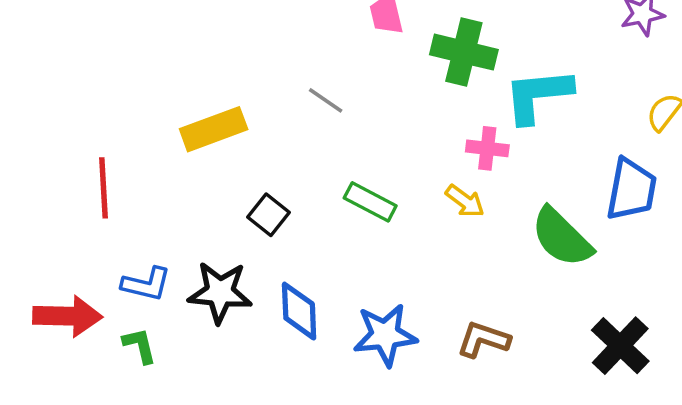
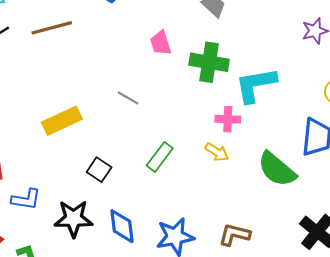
green rectangle: (370, 202) -> (160, 157), turned -76
blue L-shape: (146, 284) -> (26, 199), moved

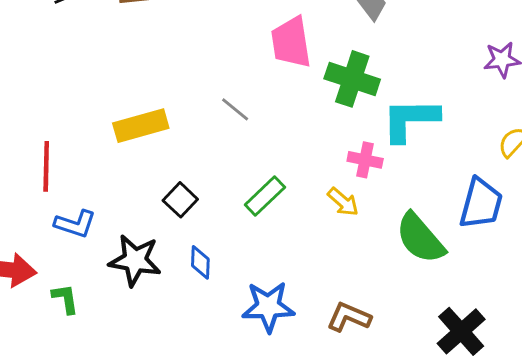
pink trapezoid: (161, 43) -> (291, 42), size x1.5
blue diamond: (122, 226) -> (200, 262), moved, size x0.7

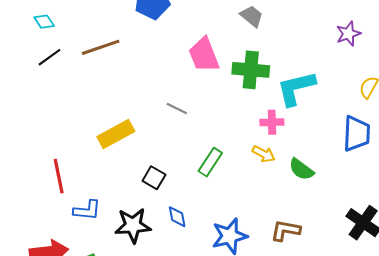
green semicircle: (420, 238) -> (301, 169), moved, size x0.7

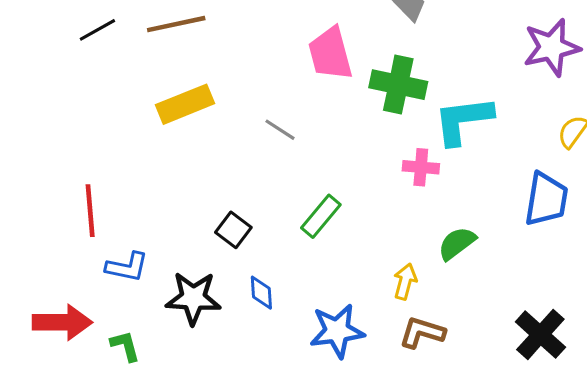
purple star: (348, 34) -> (552, 47), size x1.5
yellow rectangle: (116, 134) -> (185, 104), moved
yellow arrow: (264, 154) -> (405, 282), moved, turned -110
green semicircle: (301, 169) -> (457, 243), turned 100

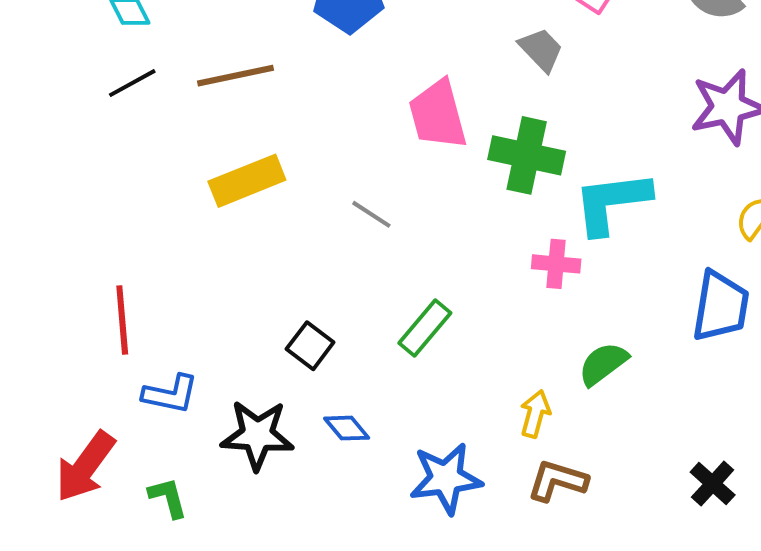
blue diamond: (261, 293) -> (347, 428), turned -36
red arrow: (62, 322) -> (85, 467), turned 126
black cross: (540, 334) -> (713, 484), size x0.7

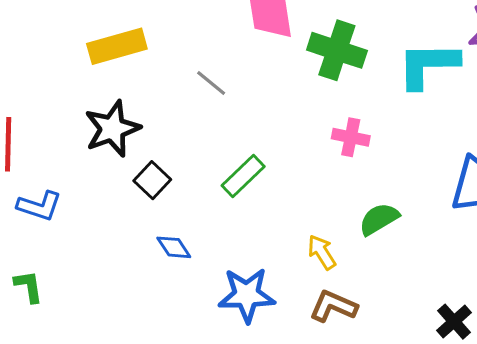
cyan L-shape: (612, 202) -> (428, 65), moved
yellow arrow: (535, 414) -> (322, 252), turned -54
black star: (257, 435) -> (112, 129), moved, turned -30

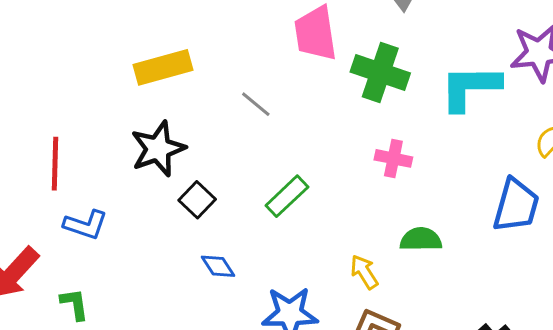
green semicircle: (379, 219) -> (421, 239), turned 30

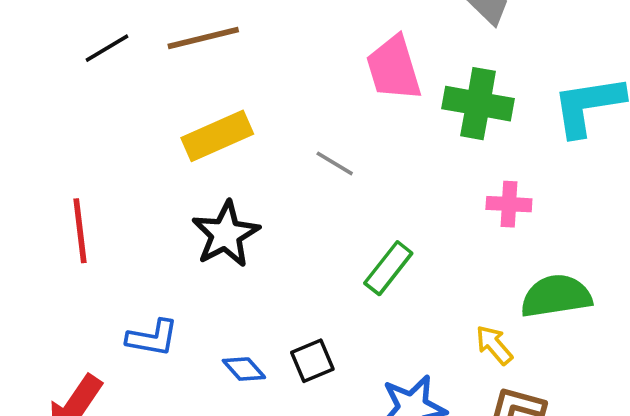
red line: (55, 164) -> (80, 231), moved
black square: (197, 200) -> (312, 361), moved, turned 32
green semicircle: (421, 239) -> (556, 296), size x1.4
blue diamond: (218, 266) -> (244, 369), moved

